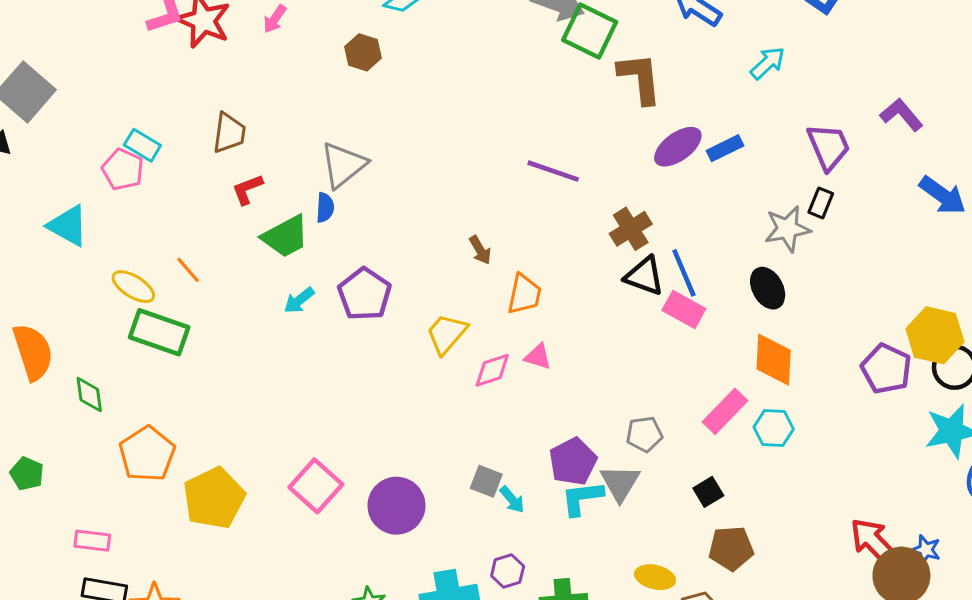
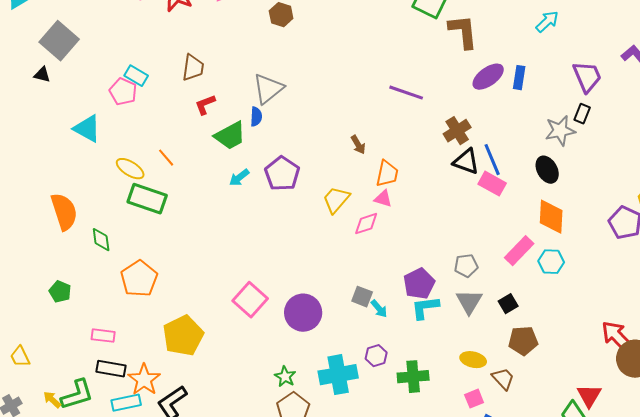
blue rectangle: (725, 148) -> (519, 78), turned -55
pink triangle: (538, 357) -> (383, 199), moved
gray triangle: (620, 483) -> (469, 302), moved
yellow pentagon: (214, 498) -> (183, 336), moved

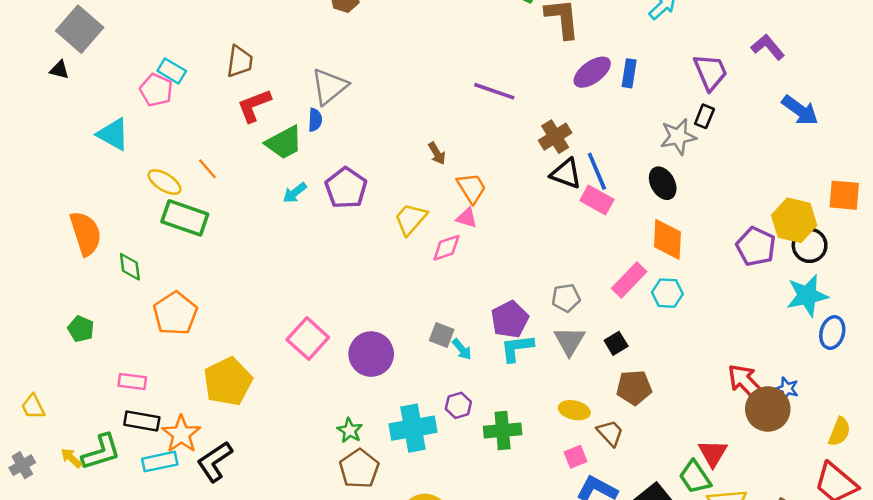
red L-shape: (205, 105) -> (254, 106), size x1.4
orange trapezoid: (387, 174) -> (472, 188), turned -44

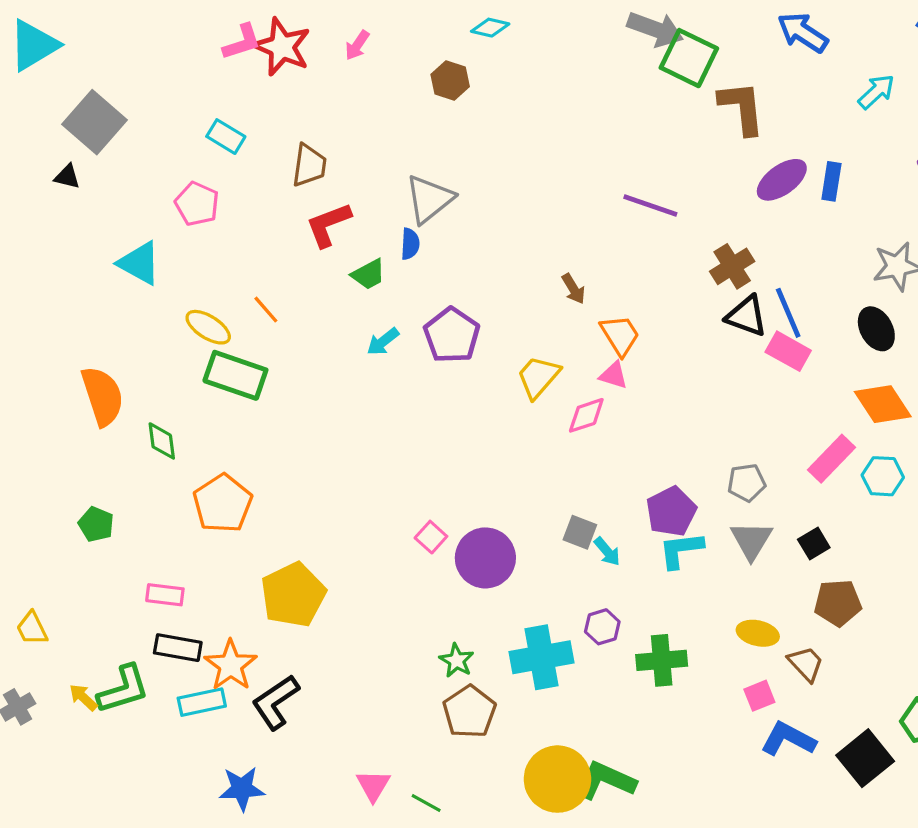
cyan rectangle: (172, 71) -> (226, 137), moved
green trapezoid: (284, 143) -> (368, 274), size x0.7
orange diamond: (667, 239) -> (883, 404), turned -36
pink square: (308, 339) -> (431, 537), moved, size x0.6

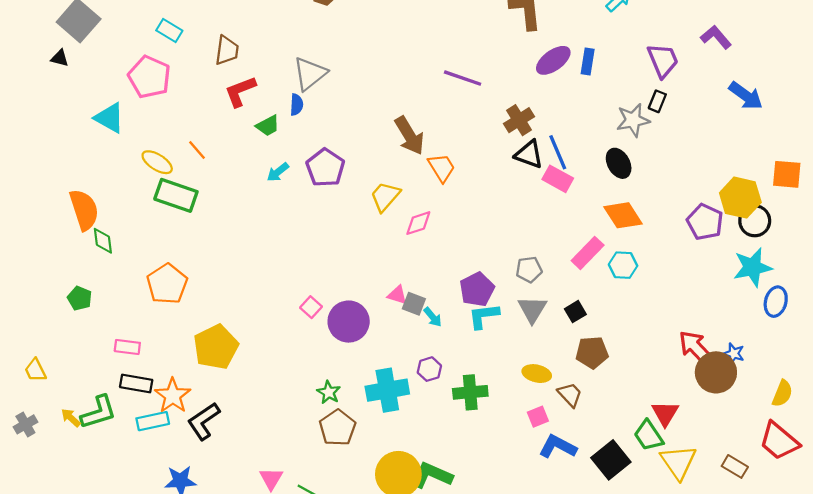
pink pentagon: (197, 204) -> (149, 77), size x1.4
brown arrow: (574, 289) -> (409, 136), size x1.8
pink triangle: (614, 375) -> (397, 295), moved
green diamond: (162, 441) -> (103, 241), moved

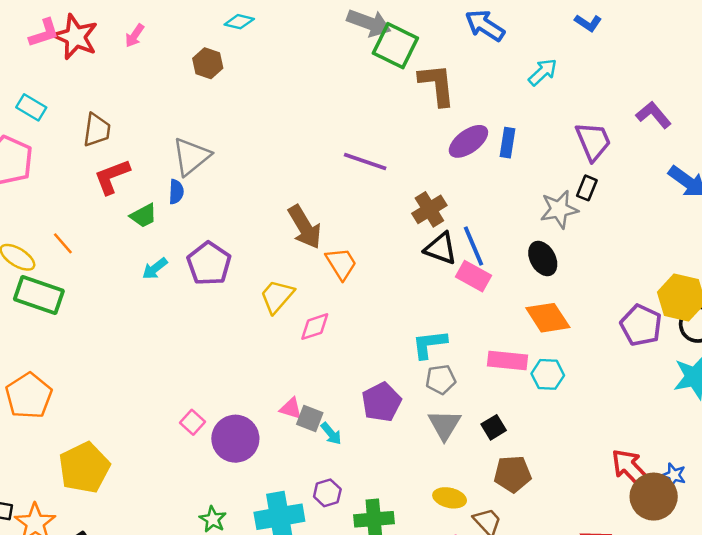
pink rectangle: (588, 253) -> (507, 361), turned 52
cyan L-shape: (484, 316) -> (429, 344), moved

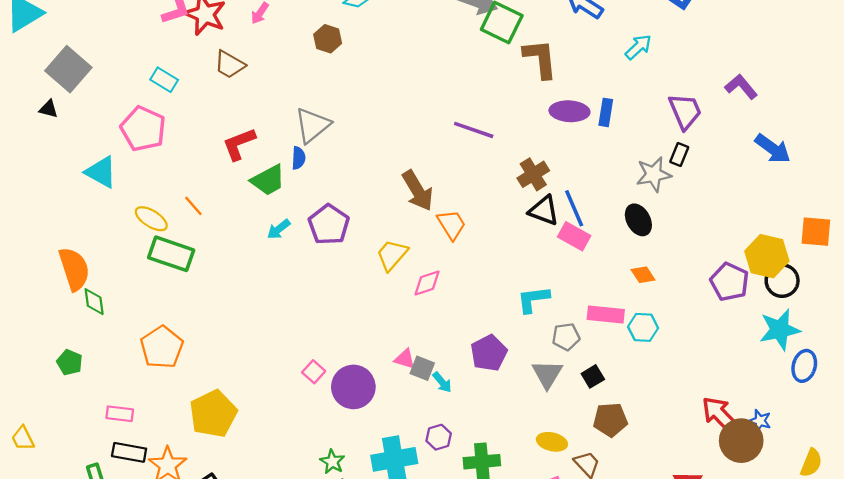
brown trapezoid: (97, 130) -> (230, 65), moved, turned 112
purple ellipse: (468, 141) -> (569, 111), turned 39
green trapezoid: (143, 216) -> (268, 180), size x1.4
orange diamond: (548, 318) -> (643, 275), size x0.6
gray pentagon: (441, 379) -> (566, 337), moved

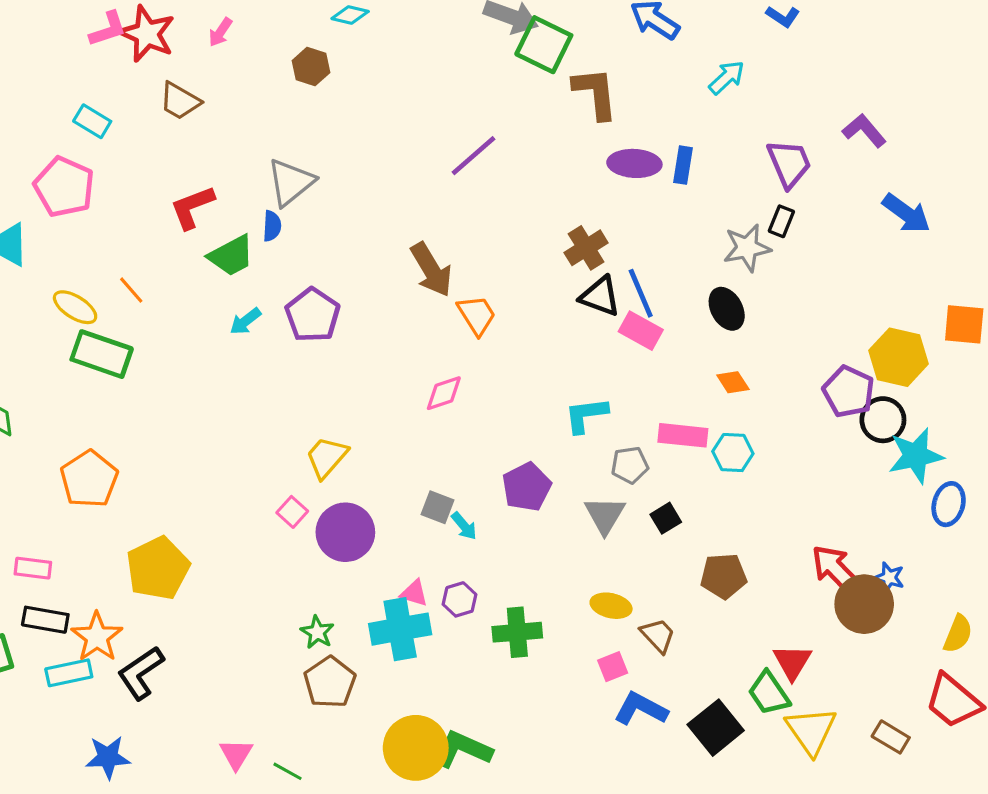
purple line: (474, 130) -> (474, 156), moved, turned -60
yellow trapezoid: (392, 255) -> (327, 457), moved
black circle: (782, 281) -> (883, 420), moved
pink triangle: (405, 359) -> (414, 593), moved
brown pentagon: (610, 420) -> (724, 576), moved

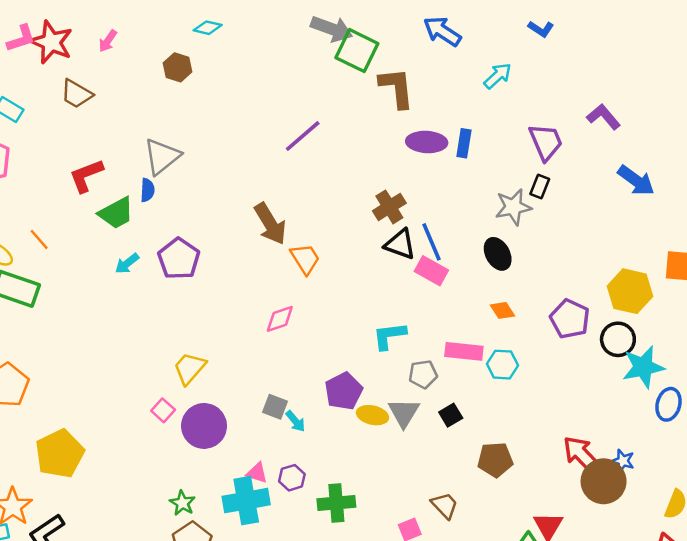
purple pentagon: (849, 392) -> (570, 319), moved
yellow ellipse: (611, 606) -> (372, 415), moved

